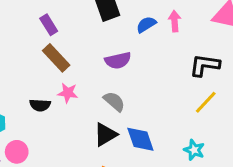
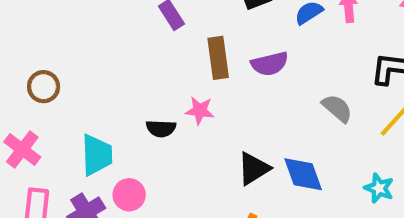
brown rectangle: (56, 58) -> (218, 58), moved, turned 36
gray semicircle: (114, 101) -> (337, 108), moved

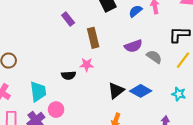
purple semicircle: (270, 64) -> (133, 46), moved
blue diamond: (303, 174) -> (141, 91), turned -35

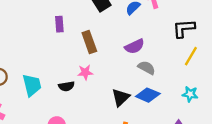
purple rectangle: (68, 19) -> (59, 24), turned 40
gray semicircle: (154, 57) -> (147, 68), moved
cyan trapezoid: (38, 92) -> (32, 85), moved

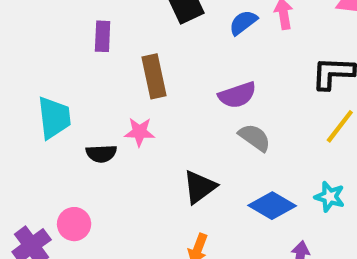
cyan trapezoid: (32, 85) -> (54, 118), moved
blue diamond: (148, 95) -> (272, 206), moved

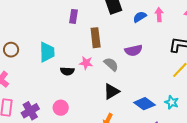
gray semicircle: (255, 138) -> (111, 64), moved
pink circle: (74, 224) -> (61, 108), moved

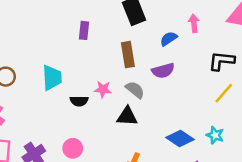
blue semicircle: (140, 17) -> (169, 39), moved
brown rectangle: (96, 38) -> (128, 55), moved
black triangle: (111, 91) -> (127, 116), moved, turned 36

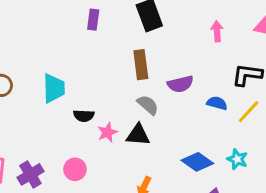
purple rectangle: (84, 30) -> (93, 20), moved
blue semicircle: (169, 39) -> (217, 103), moved, turned 48
pink star: (103, 89) -> (107, 132), moved, turned -30

